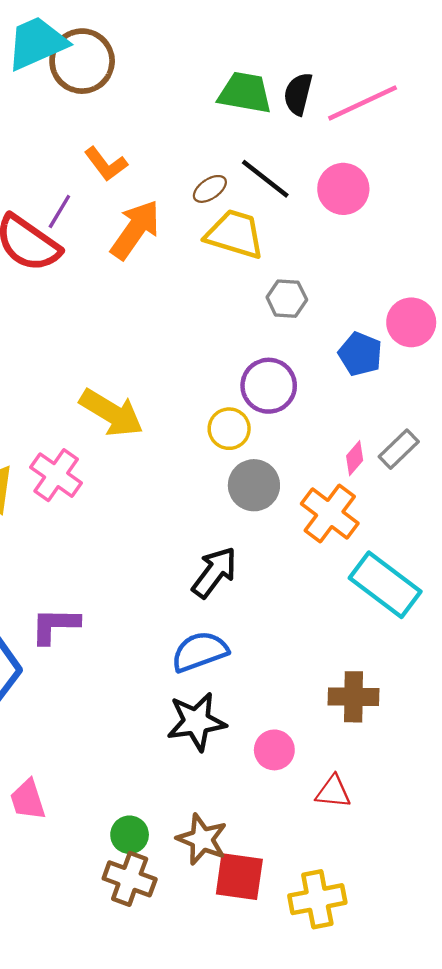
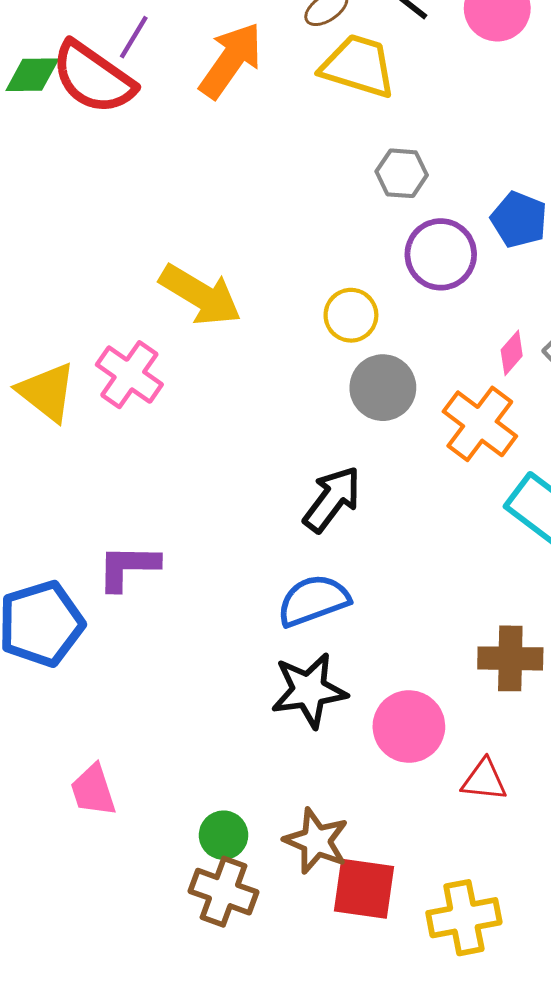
gray hexagon: (287, 299) -> (402, 173), moved
purple circle: (269, 386) -> (441, 254), moved
pink circle: (274, 750) -> (409, 727), size x1.4

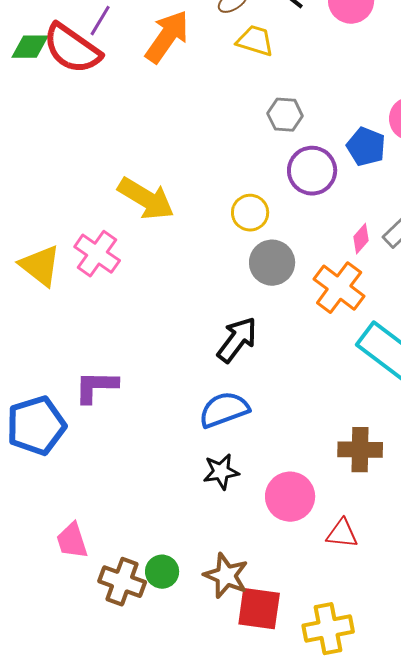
yellow trapezoid: (358, 66) -> (255, 41), size x0.7
black star: (309, 690) -> (221, 472), size x0.7
brown cross: (224, 892) -> (122, 582), moved

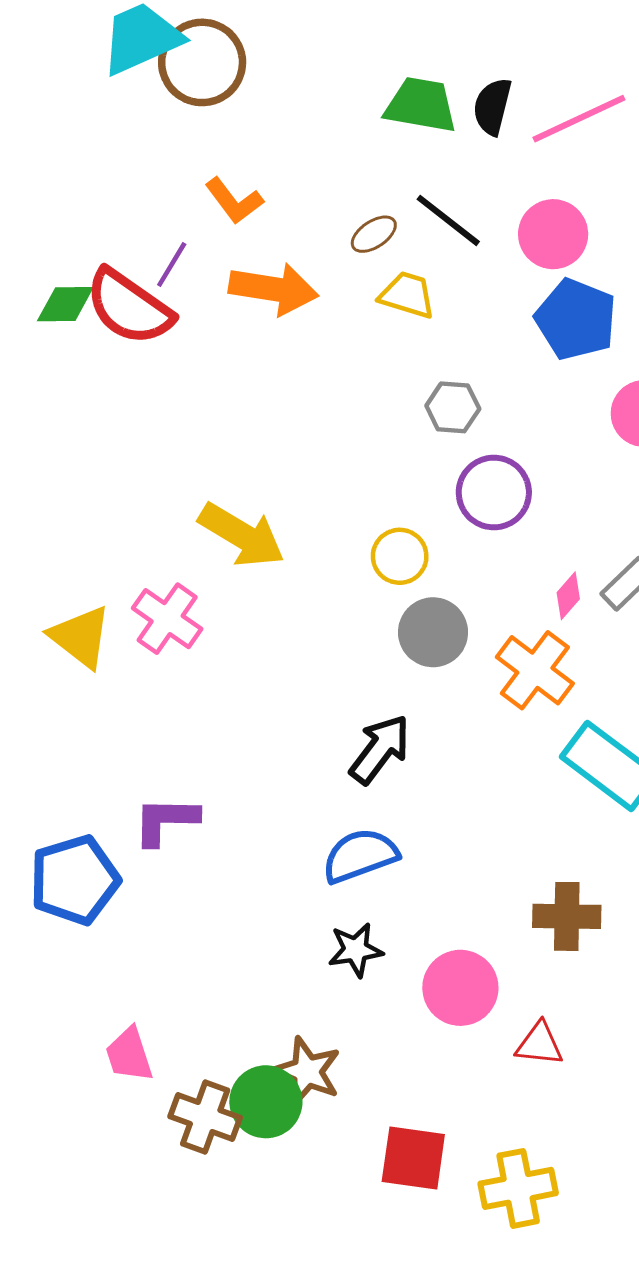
orange arrow: (167, 37) -> (274, 289), turned 64
blue pentagon: (366, 147) -> (576, 319), moved, size x1.4
green circle: (162, 572) -> (266, 1102), size x1.4
brown star: (226, 576) -> (307, 1071), moved

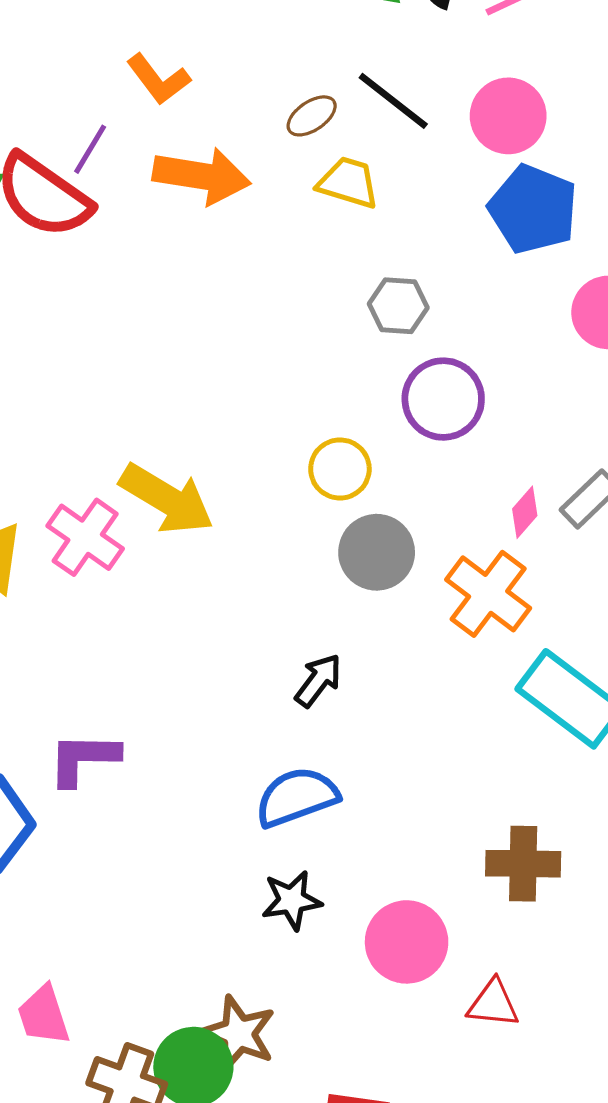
yellow arrow: (242, 535) -> (167, 499), moved
black arrow: (380, 749) -> (318, 680), size x0.7

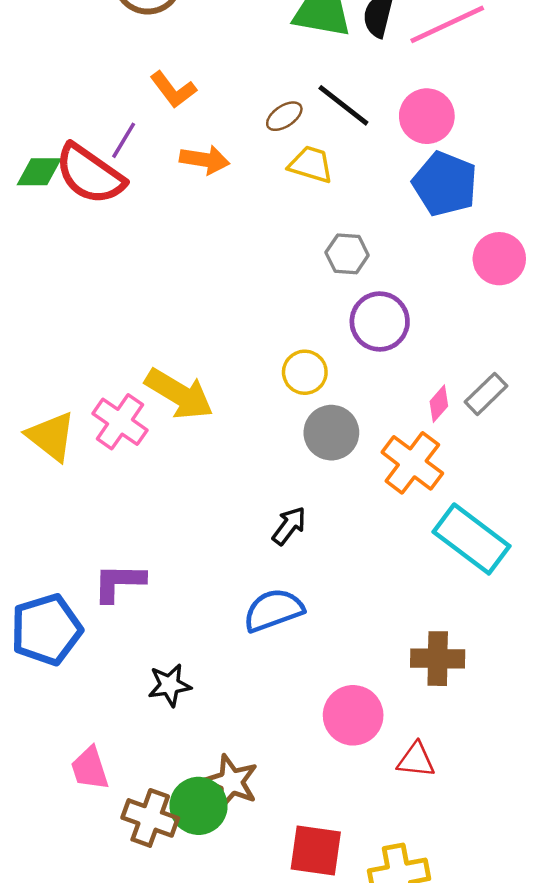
orange arrow: (202, 176) -> (205, 160), size x0.7
black star: (292, 900) -> (170, 685), moved

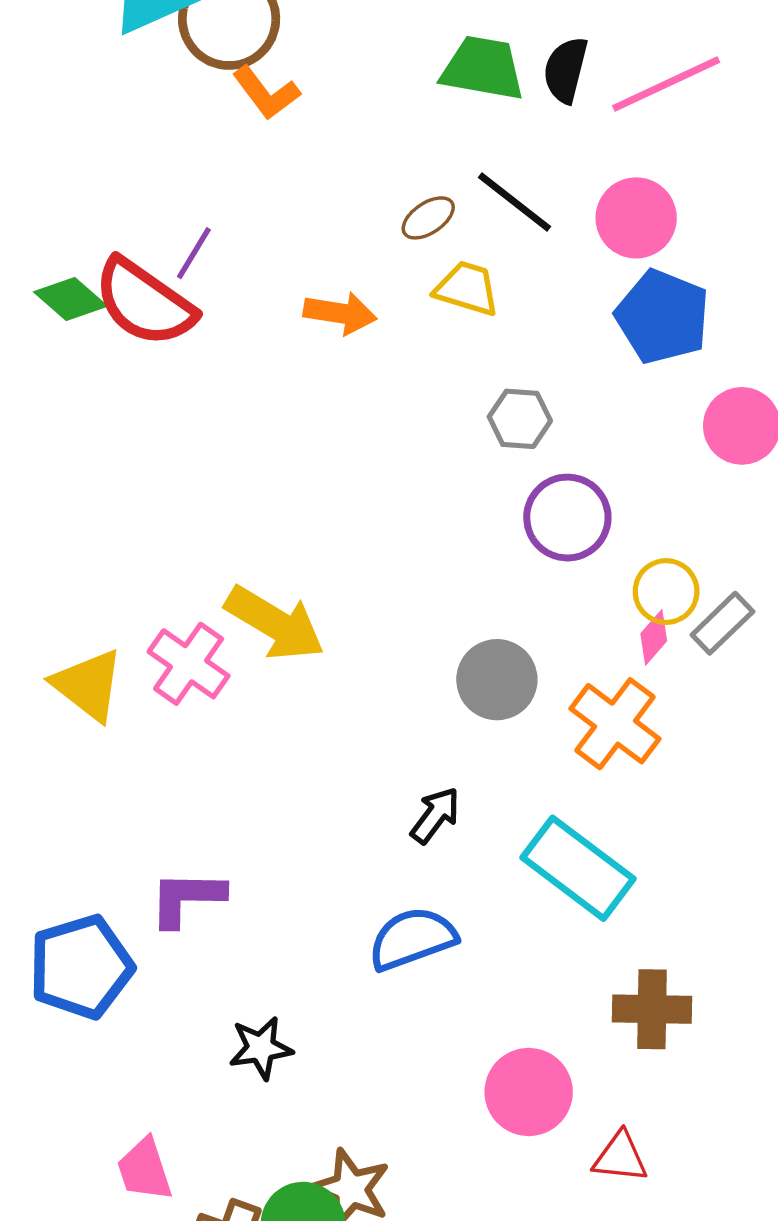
orange L-shape: (173, 90) -> (266, 93), moved
orange arrow: (205, 160) -> (340, 313), moved
green diamond: (39, 172) -> (70, 299), turned 42
yellow circle: (305, 372) -> (666, 592), moved
cyan rectangle: (471, 539) -> (578, 868), moved

